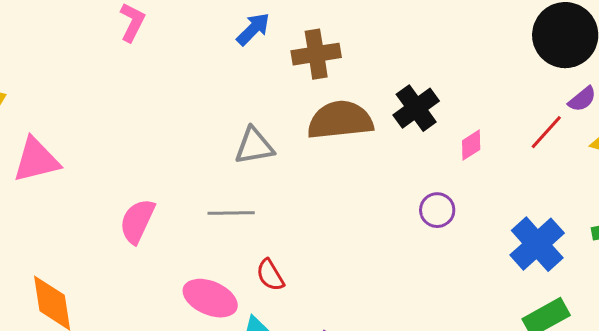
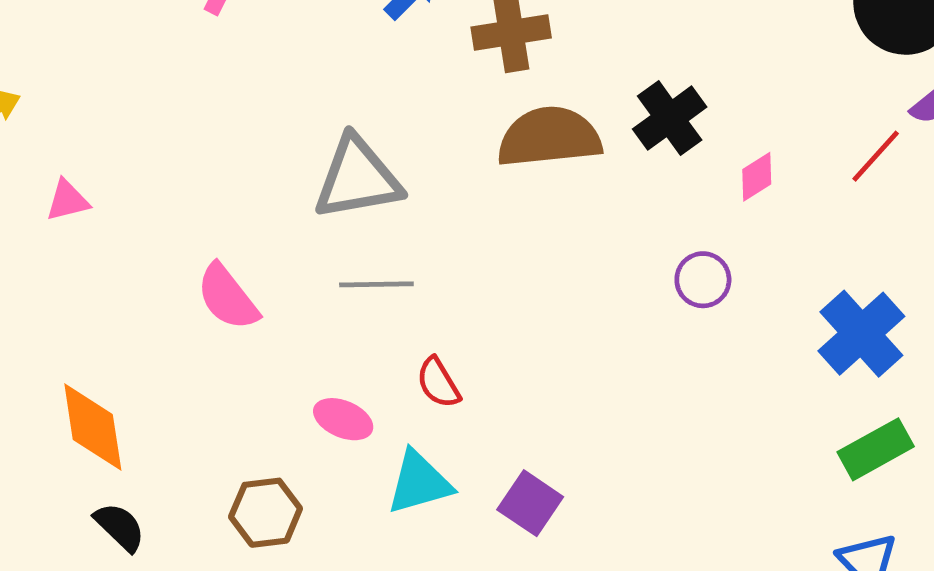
gray triangle: (254, 146) -> (357, 178), moved, size x1.4
pink triangle: (36, 160) -> (67, 200), size x0.6
pink semicircle: (137, 221) -> (227, 297), turned -63
pink ellipse: (210, 298) -> (343, 419), size x0.7

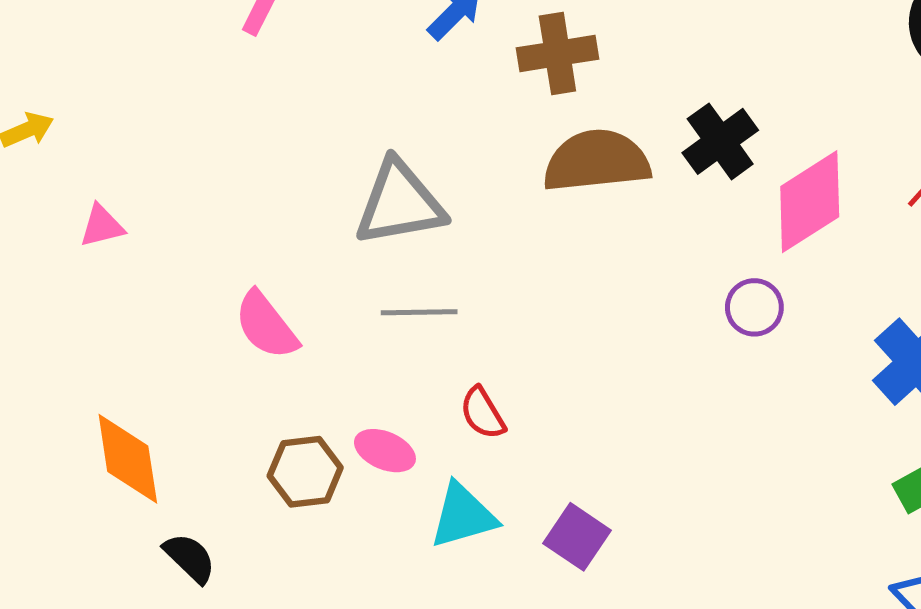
pink diamond: (757, 177) -> (810, 202), size x2.0
brown hexagon: (266, 513) -> (305, 472), moved
black semicircle: (120, 527) -> (190, 558), moved

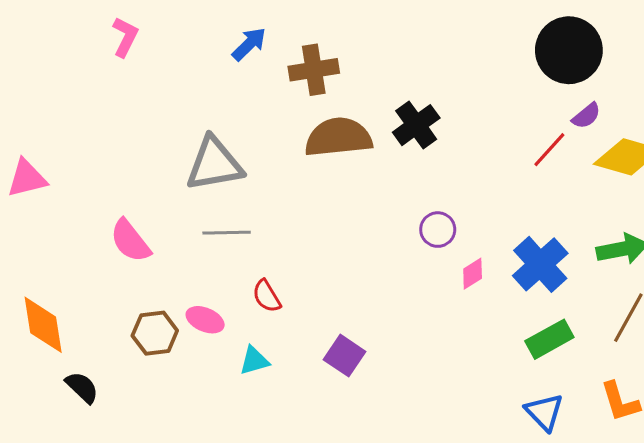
pink diamond: (810, 202) -> (473, 274), moved, size x0.5
pink triangle: (102, 226) -> (27, 178), size x1.4
cyan triangle: (463, 516) -> (254, 361), size x0.7
purple square: (577, 537) -> (344, 356), moved

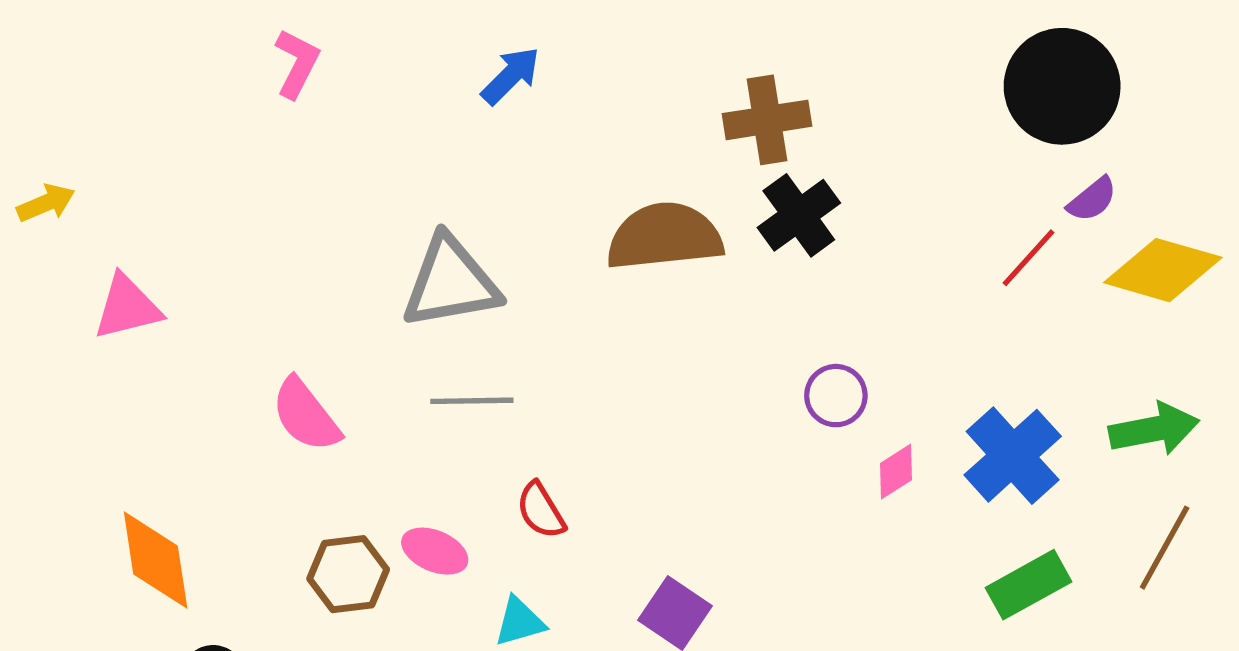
brown cross: (314, 70) -> (767, 120), moved

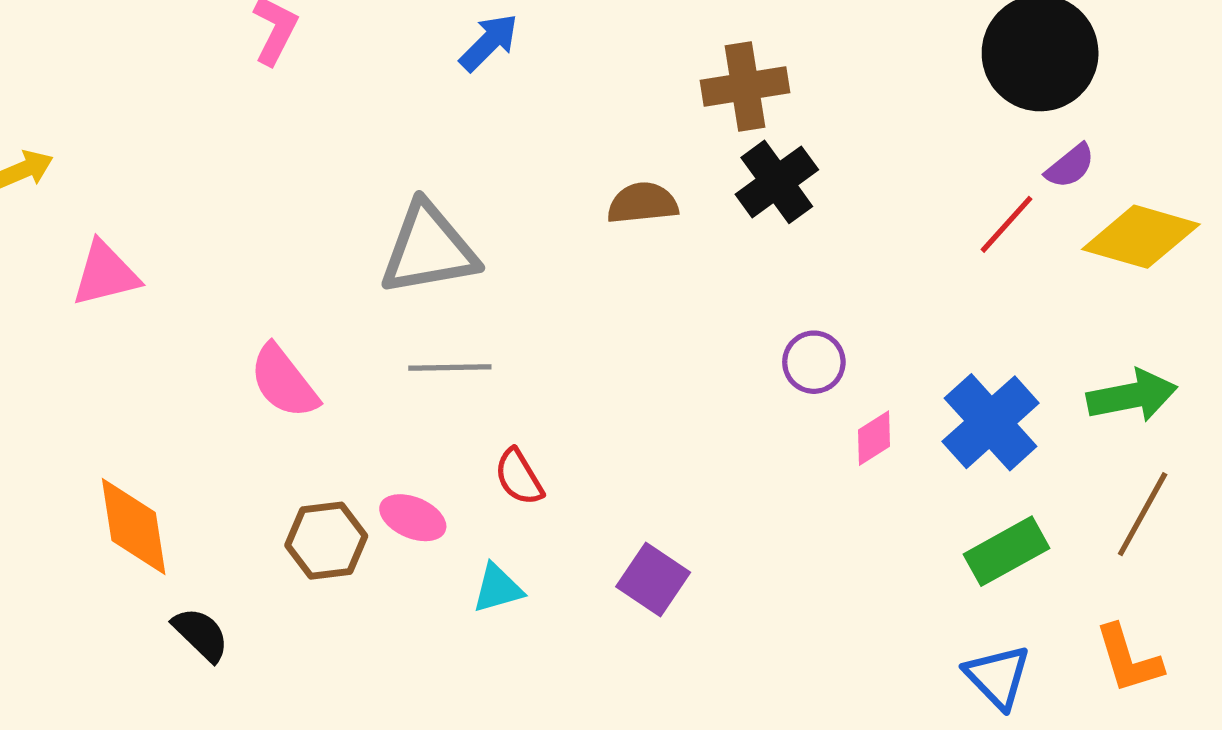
brown semicircle: (664, 237) -> (643, 203), size x0.6

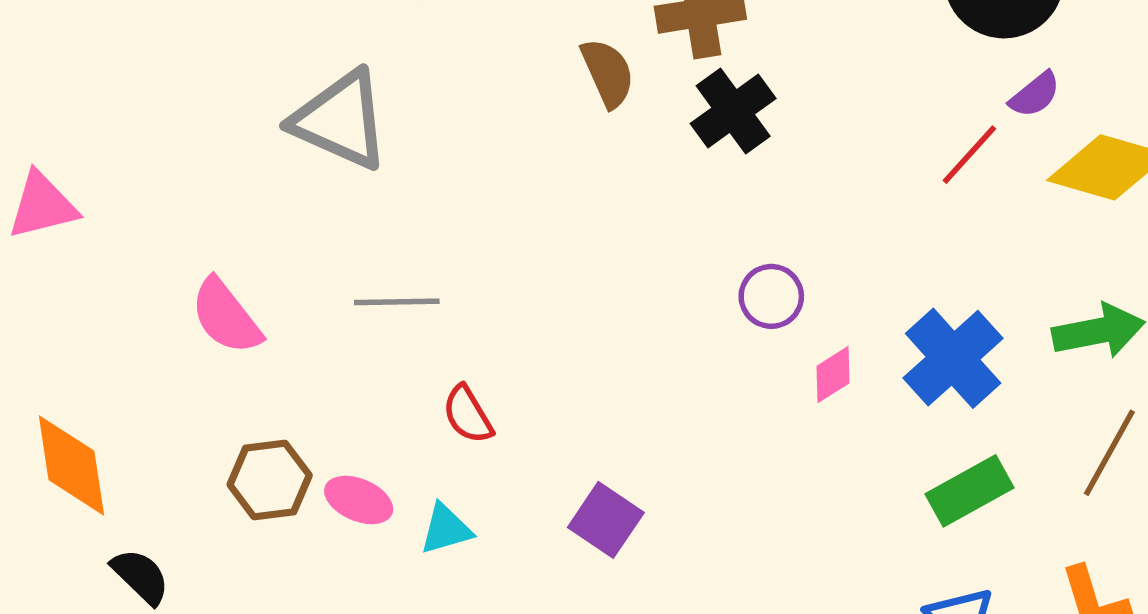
brown semicircle: (643, 203) -> (608, 73), moved, turned 72
gray triangle: (429, 249) -> (340, 120), moved, turned 34
pink ellipse: (413, 518) -> (359, 500), moved

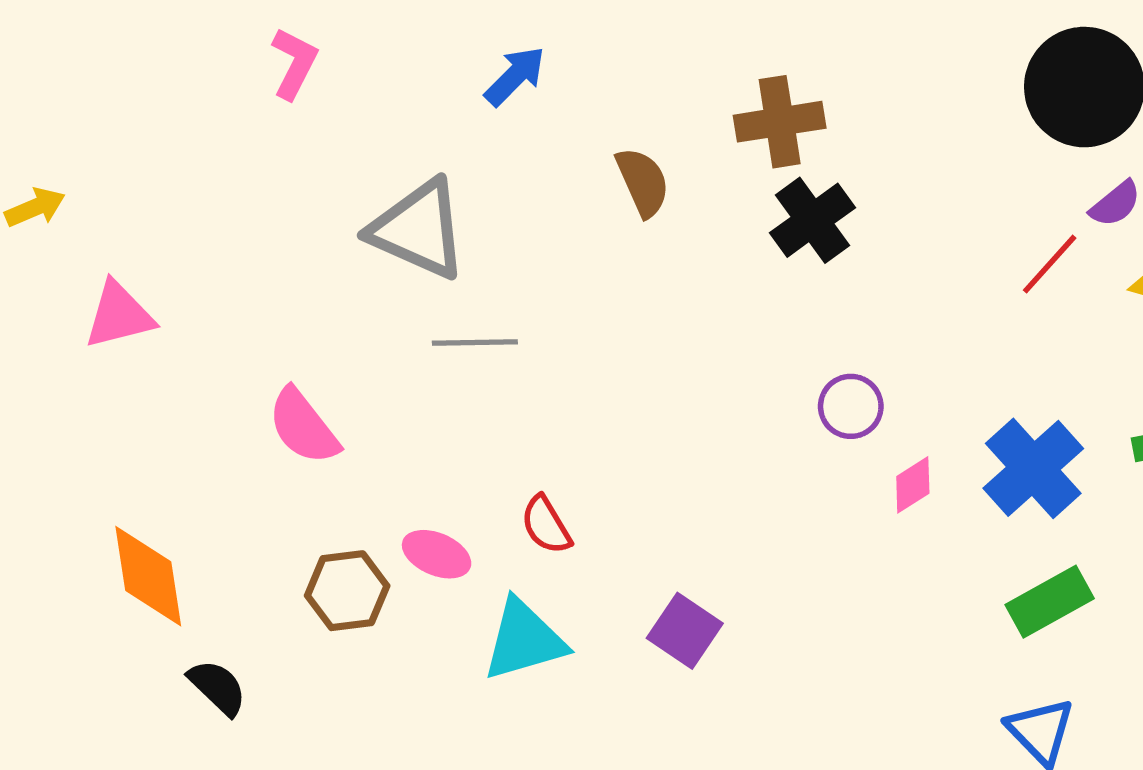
brown semicircle: (608, 73) -> (643, 182), moved
gray line: (397, 302) -> (475, 343), moved
pink ellipse: (359, 500) -> (437, 554), moved
cyan triangle: (446, 529) -> (524, 640), size x1.6

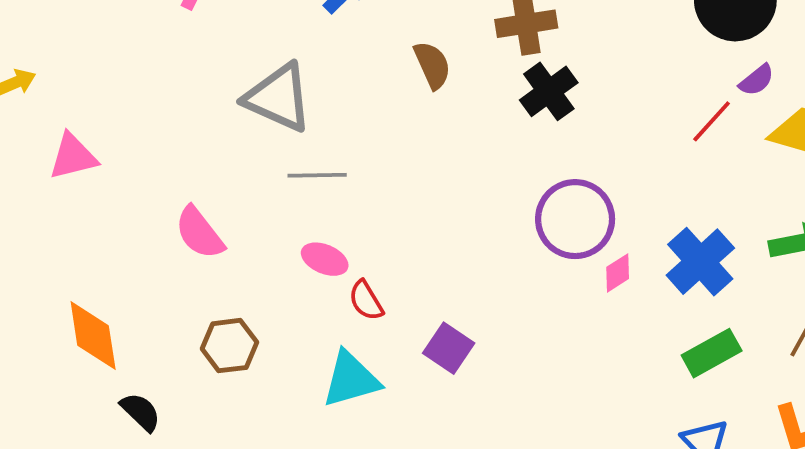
purple circle: (851, 406) -> (575, 219), size x1.8
pink ellipse: (437, 554) -> (325, 259), moved
purple square: (685, 631) -> (449, 348), moved

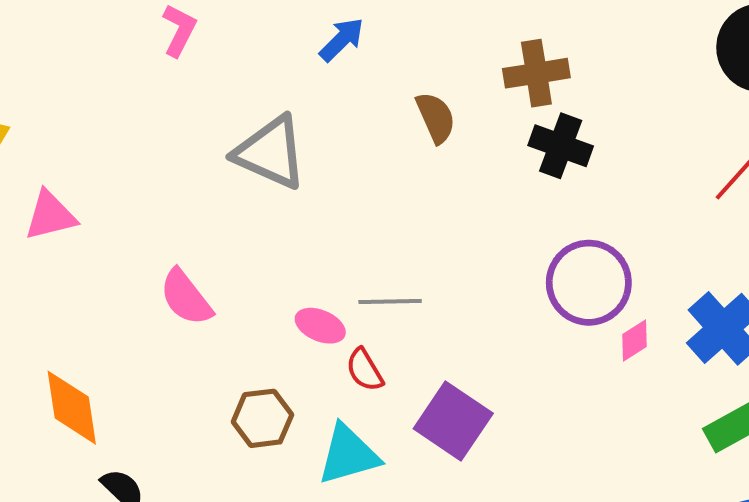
black cross: (549, 91) -> (561, 146), turned -34
gray line: (317, 175) -> (390, 301), moved
brown hexagon: (229, 346) -> (262, 418), moved
purple square: (449, 348) -> (453, 421), size x1.4

